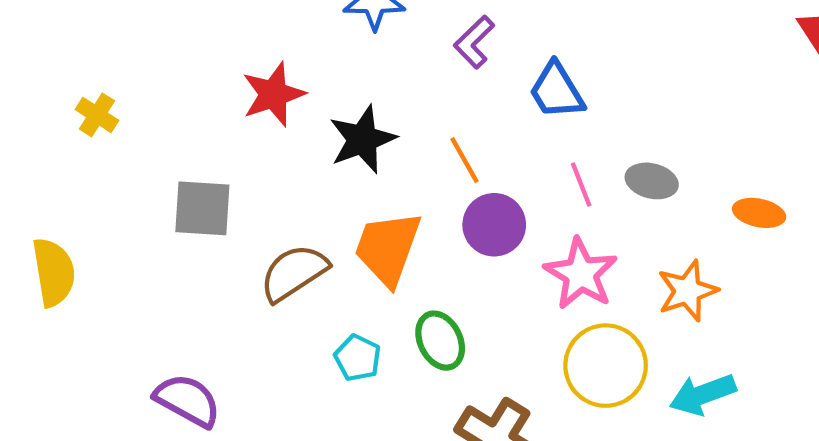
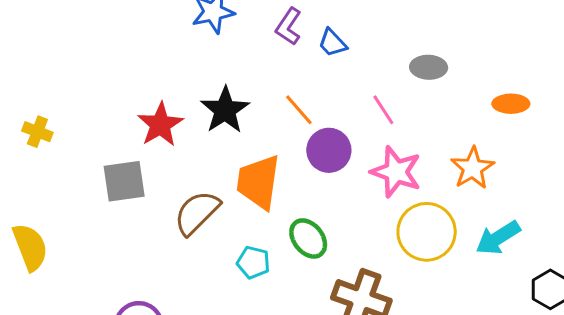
blue trapezoid: (556, 91) -> (332, 43), moved, size x0.7
red star: (273, 94) -> (160, 125), moved
gray ellipse: (652, 181) -> (429, 67), moved

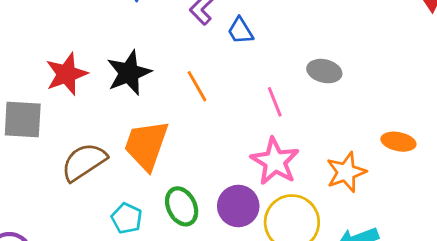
orange ellipse: (511, 104) -> (398, 142), moved
purple circle: (329, 150) -> (238, 206), moved

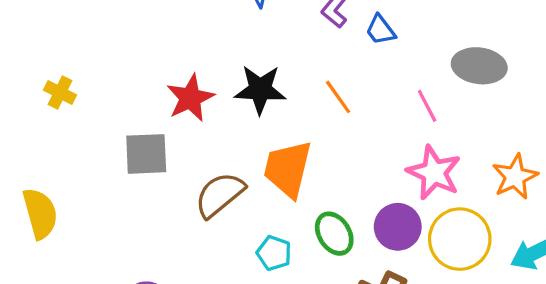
gray ellipse: (324, 71) -> (479, 66), size x1.4
black star: (129, 73) -> (260, 90), turned 30

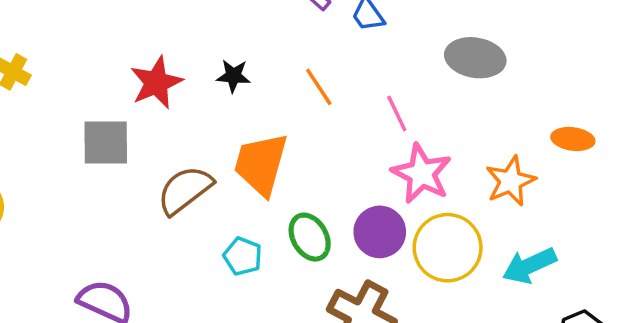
black star: (260, 90) -> (233, 76), size x0.6
pink line: (427, 106) -> (397, 113), moved

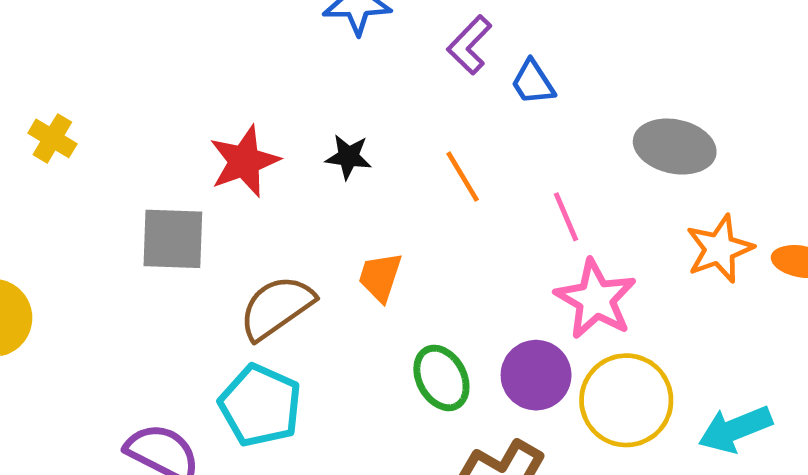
orange trapezoid: (261, 164) -> (380, 277), size x0.6
orange star: (511, 181) -> (719, 249), moved
cyan pentagon: (243, 256) -> (260, 405), moved, size x1.6

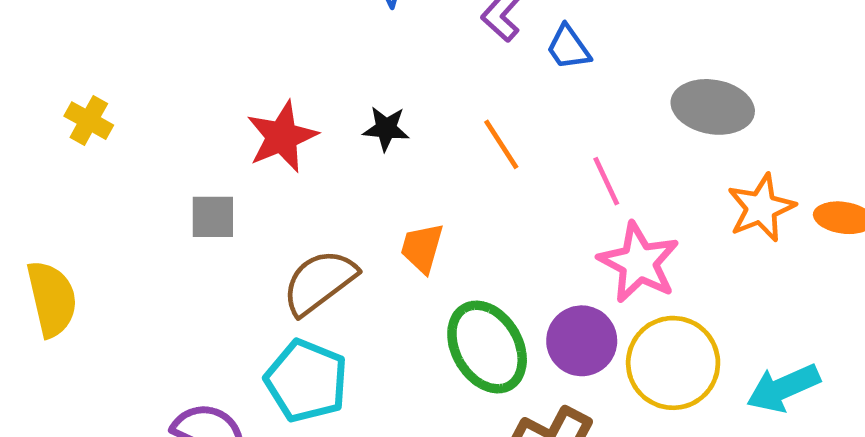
gray square: (173, 239) -> (213, 217), size x0.7
green ellipse: (441, 378) -> (487, 347), size x1.4

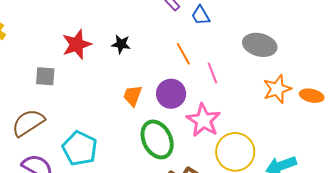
orange line: (501, 144) -> (183, 54), moved
pink star: (639, 263) -> (203, 120), moved
brown semicircle: (319, 282) -> (28, 123), moved
purple circle: (582, 341) -> (171, 94), moved

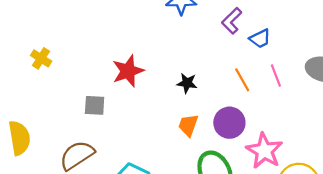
blue trapezoid: (201, 15) -> (260, 39), turned -85
black star: (121, 44) -> (187, 83), moved
pink line: (212, 73) -> (276, 76), moved

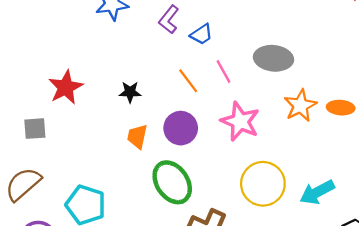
pink star: (264, 151) -> (240, 121), moved

